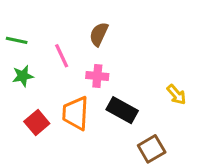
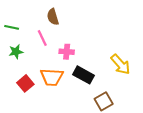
brown semicircle: (99, 34) -> (53, 17), moved, turned -42
yellow arrow: (176, 95) -> (120, 64), size x1.5
orange trapezoid: (76, 113) -> (52, 77), turned -90

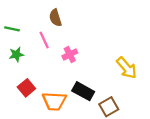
pink cross: (67, 52) -> (70, 54), turned -32
black rectangle: (83, 75) -> (83, 91), moved
orange trapezoid: (52, 77) -> (54, 101), moved

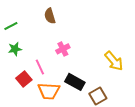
green line: (12, 29) -> (11, 26), turned -40
pink line: (44, 40) -> (40, 67), moved

